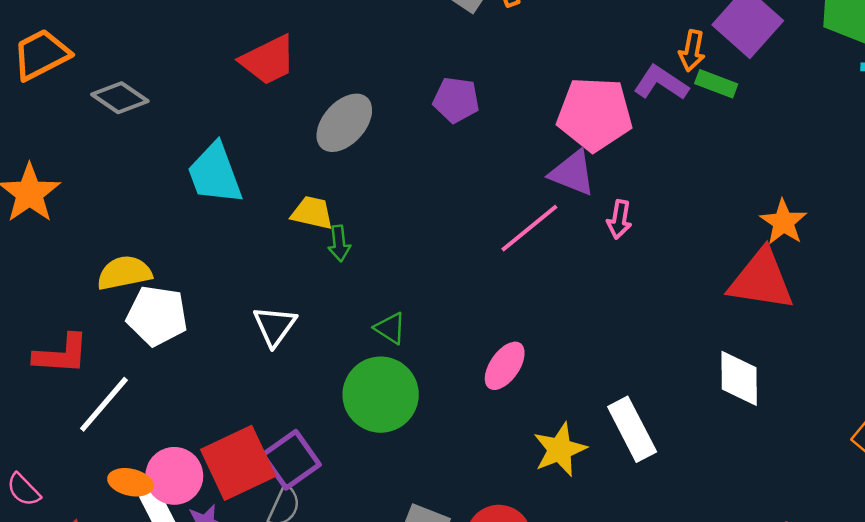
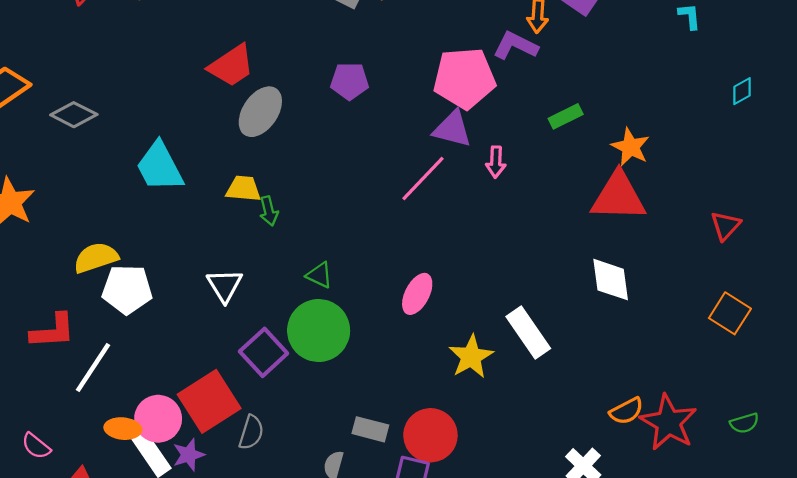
red trapezoid: (268, 60) -> (231, 66), moved
green rectangle: (716, 84) -> (566, 116), moved, turned -40
purple square: (291, 460) -> (264, 352), moved

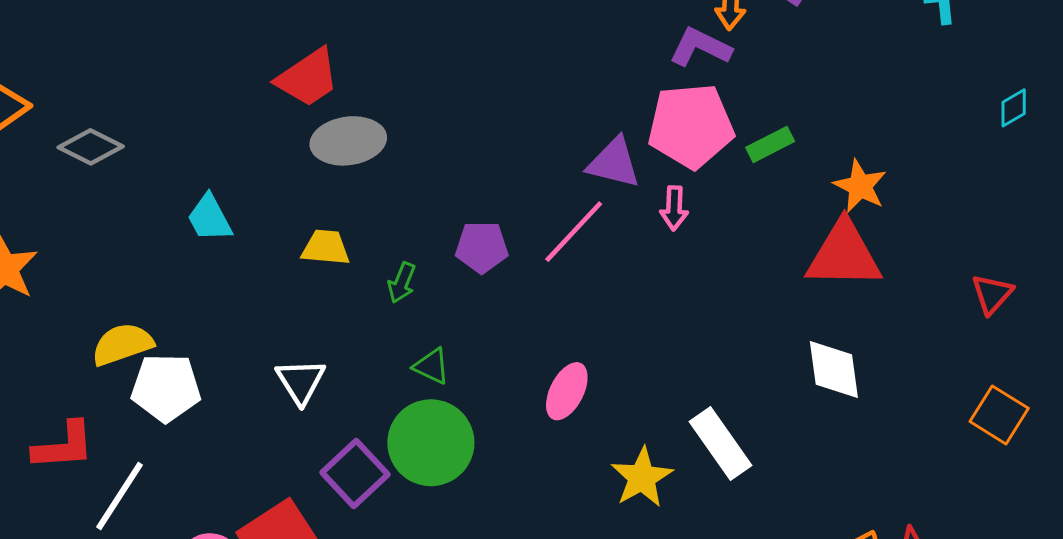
pink pentagon: (464, 78) -> (691, 126), moved
purple pentagon: (350, 81) -> (482, 247), moved
gray ellipse: (260, 112) -> (348, 141), turned 48
cyan trapezoid: (160, 167) -> (210, 218), size x0.7
green arrow: (269, 211) -> (402, 283), moved, turned 36

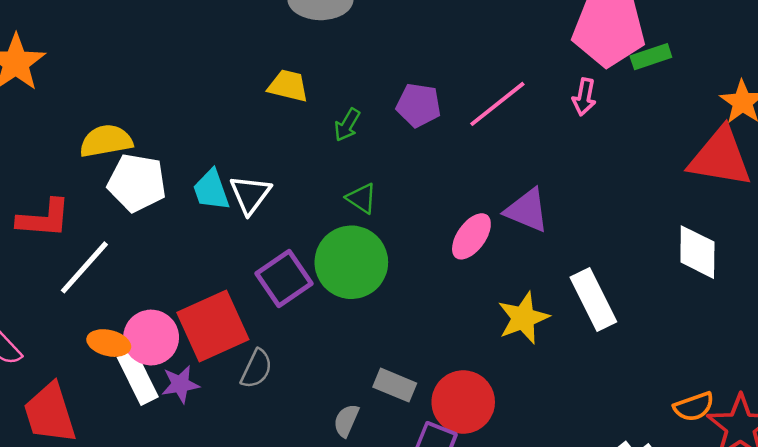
green rectangle: (770, 144) -> (651, 57), moved
purple triangle: (614, 163) -> (527, 210), moved
cyan trapezoid: (210, 218) -> (211, 190), moved

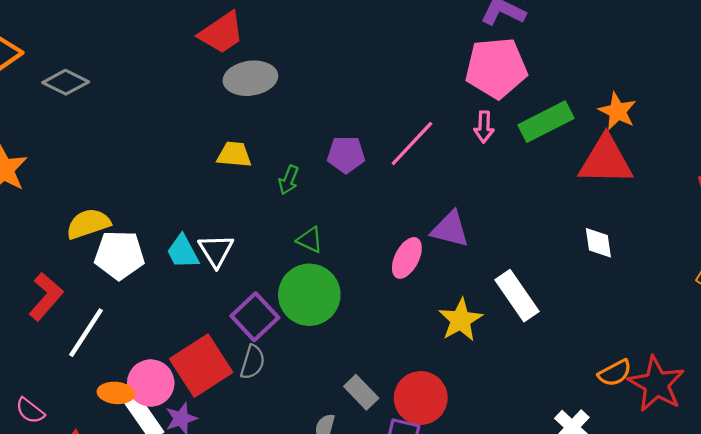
green rectangle: (651, 57) -> (546, 122), moved, size x1.6
red L-shape: (44, 218) -> (46, 297), turned -45
white diamond: (697, 252) -> (598, 243), size x0.7
gray semicircle: (256, 369) -> (253, 362), moved
gray rectangle: (395, 385) -> (361, 392), turned 32

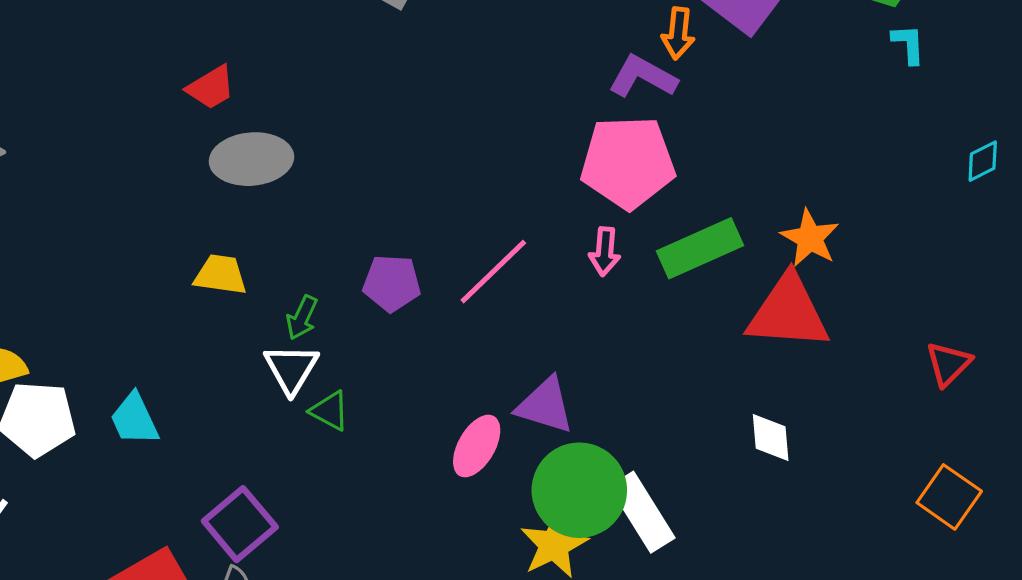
red trapezoid: (222, 33) -> (211, 87), size x0.7
white triangle: (216, 251) -> (291, 369), moved
green circle: (309, 295) -> (579, 490), moved

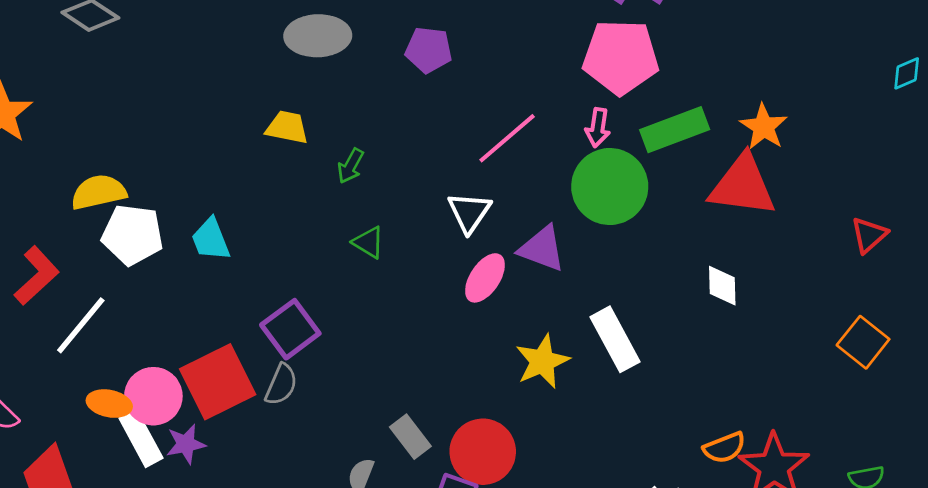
purple pentagon: (392, 283) -> (429, 50), moved
white triangle: (291, 369) -> (469, 212), moved
green circle: (579, 490) -> (610, 187), moved

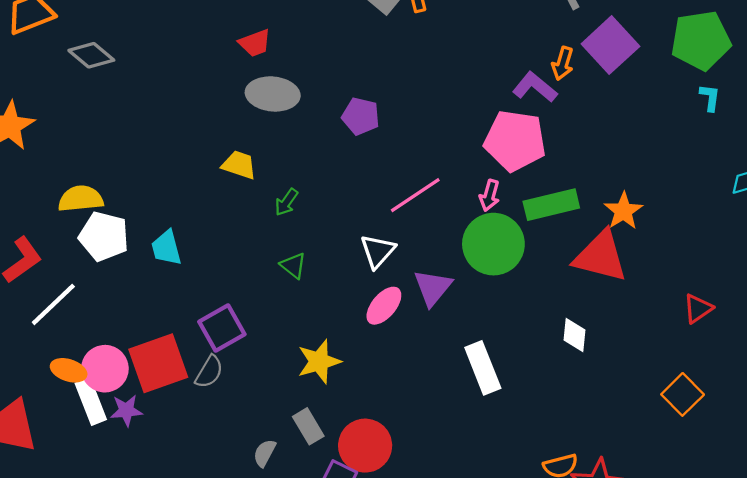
purple triangle: (542, 249) -> (433, 288), turned 42
yellow star: (542, 361) -> (319, 362), moved

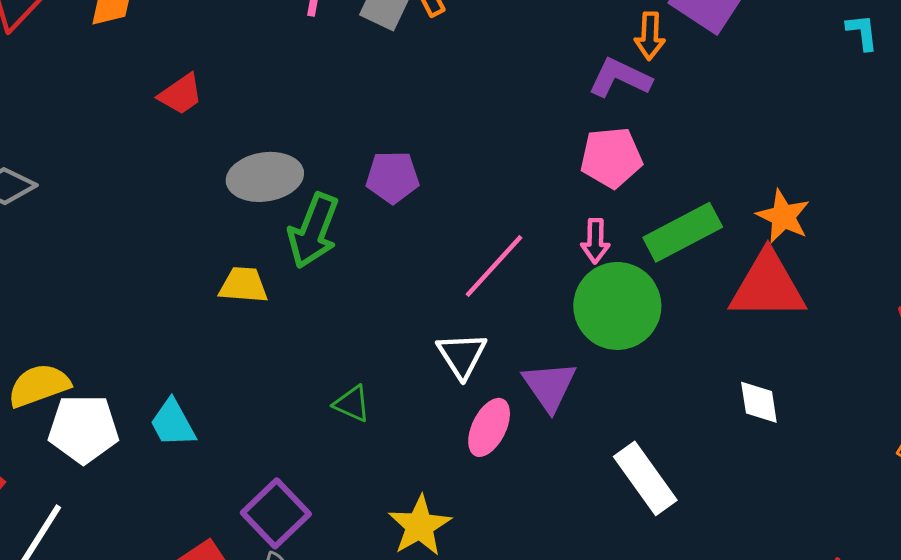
red trapezoid: (255, 43) -> (181, 94), moved
pink pentagon: (515, 141) -> (611, 158), size x0.7
green arrow: (286, 202) -> (313, 231), moved, size x1.8

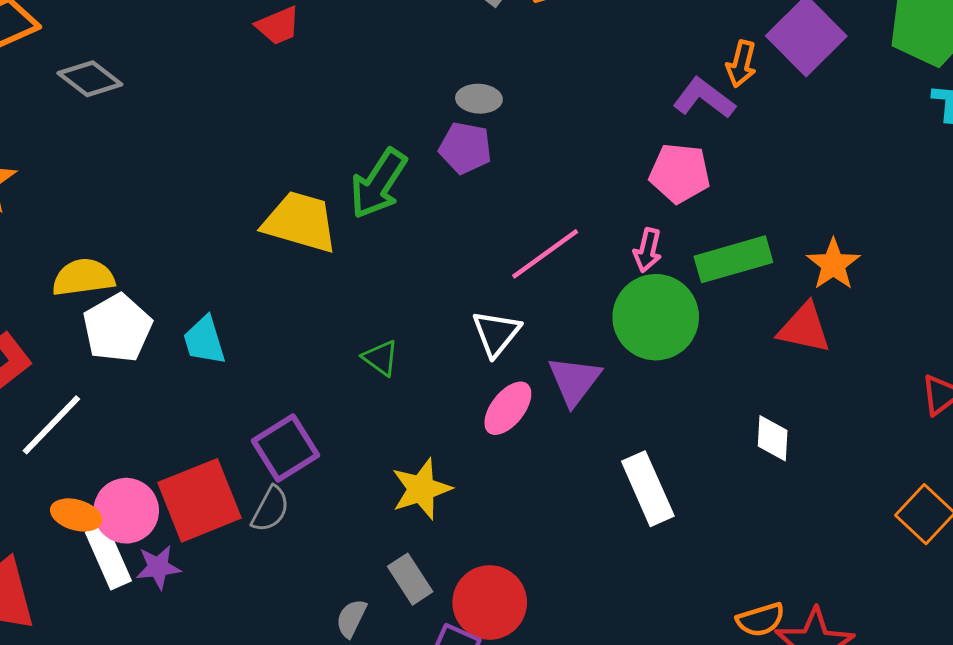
gray ellipse: (265, 177) -> (479, 99), moved, size x0.6
yellow trapezoid: (243, 285) -> (300, 222), size x1.6
red triangle: (768, 286) -> (804, 328), size x0.7
white pentagon: (84, 429) -> (117, 328), turned 30

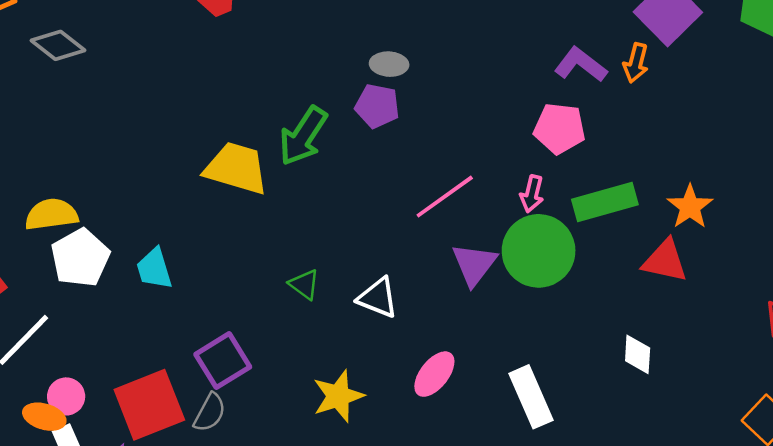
orange arrow: (741, 64) -> (636, 63), moved
white triangle: (496, 333) -> (378, 298), moved, turned -48
purple triangle: (574, 381) -> (474, 264), moved
pink ellipse: (508, 408) -> (434, 374), moved
pink circle: (126, 511) -> (66, 396), moved, size x0.7

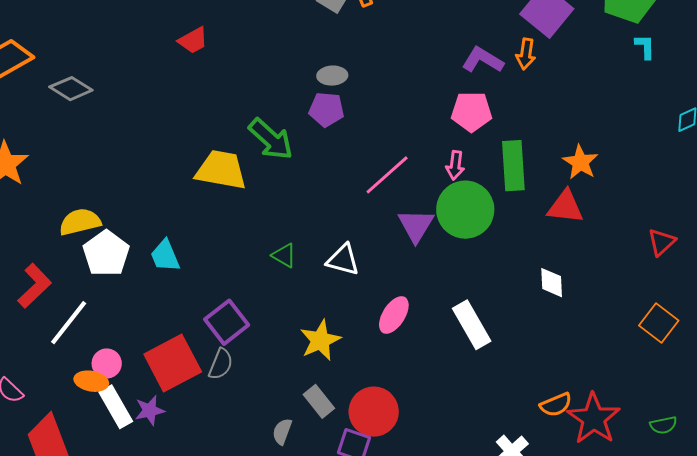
green arrow: (303, 136) -> (271, 139), turned -75
green rectangle: (605, 202) -> (513, 166), turned -72

